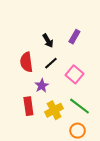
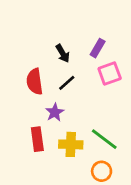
pink square: (74, 74) -> (110, 74), moved, turned 30
yellow cross: (54, 110) -> (71, 144), turned 30

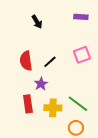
purple rectangle: (98, 48) -> (81, 17), moved, turned 64
black arrow: (63, 53) -> (37, 22), moved

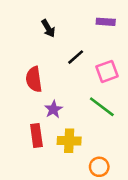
black line: (50, 62) -> (76, 57), moved
green line: (78, 104) -> (102, 107), moved

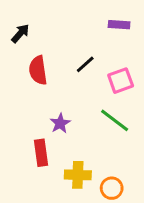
black arrow: (48, 28) -> (20, 33), moved, turned -108
red semicircle: (34, 79) -> (38, 70), moved
yellow cross: (69, 141) -> (78, 175), moved

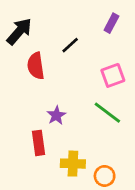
purple rectangle: (119, 25) -> (111, 23), turned -66
black arrow: (20, 33) -> (19, 31), size x1.5
black line: (85, 64) -> (70, 45), moved

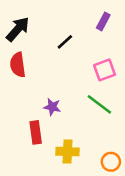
red semicircle: (36, 66) -> (18, 65), moved
purple star: (56, 115) -> (52, 107), turned -30
orange circle: (105, 176) -> (111, 162), moved

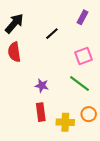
red rectangle: (36, 132) -> (41, 112), moved
yellow cross: (68, 152) -> (65, 122), moved
orange circle: (111, 162) -> (89, 114), moved

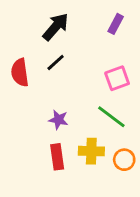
black arrow: (14, 23) -> (56, 27), moved
black line: (52, 34) -> (56, 62), moved
yellow cross: (65, 122) -> (91, 151), moved

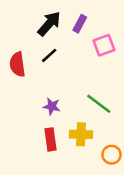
purple rectangle: (116, 24) -> (80, 24), moved
pink square: (117, 78) -> (104, 45), moved
orange circle: (124, 160) -> (112, 155), moved

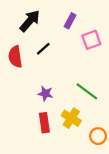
black arrow: (49, 24) -> (30, 21), moved
yellow cross: (81, 134) -> (71, 118), turned 30

